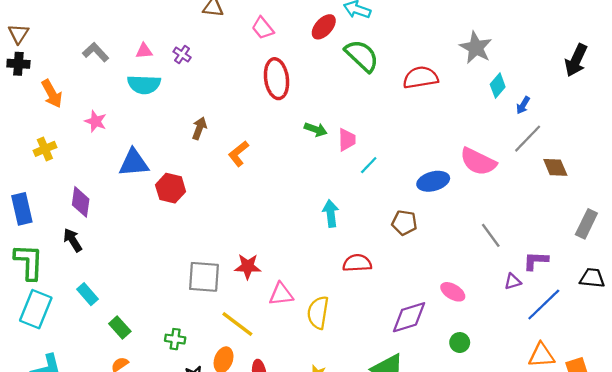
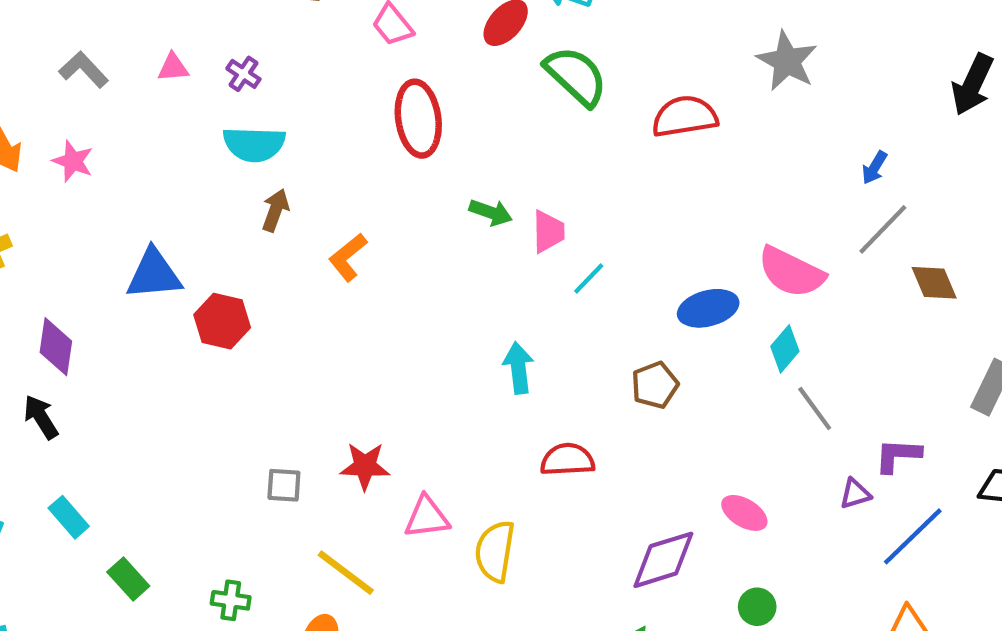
cyan semicircle: (144, 84) -> (254, 144), moved
cyan diamond: (498, 86) -> (785, 349), moved
pink star: (96, 121) -> (73, 161), moved
brown pentagon: (404, 223) -> (655, 385), turned -30
gray square: (204, 277) -> (284, 485), size x0.6

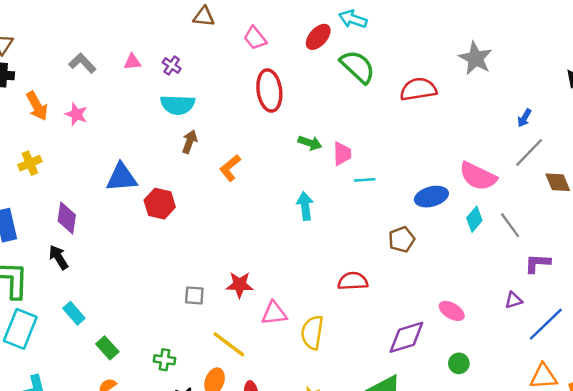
cyan line: (589, 278) -> (365, 180), turned 42
cyan arrow: (518, 368) -> (305, 206), moved
gray line: (815, 409) -> (510, 225), moved
purple L-shape: (898, 455) -> (537, 263), moved

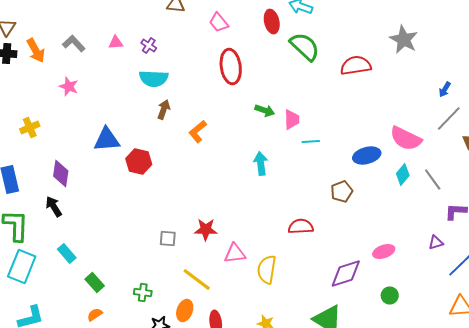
red ellipse: (318, 37) -> (272, 22), turned -55
orange arrow: (37, 106) -> (36, 50), moved
pink ellipse: (452, 311) -> (384, 252), turned -50

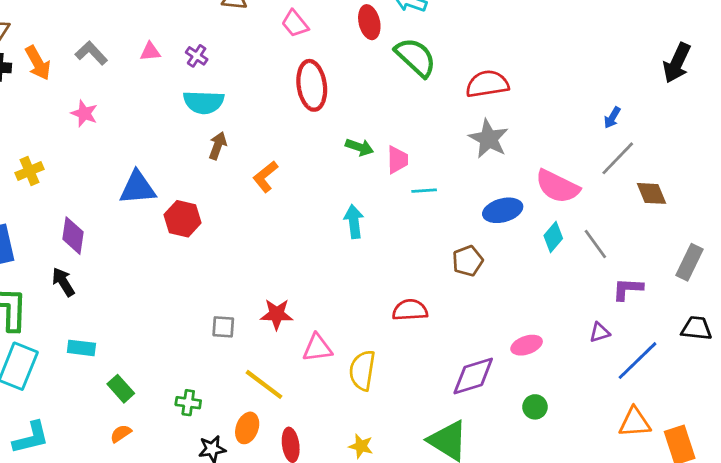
gray star: (404, 40) -> (489, 139), moved
cyan rectangle: (67, 254) -> (81, 348), turned -42

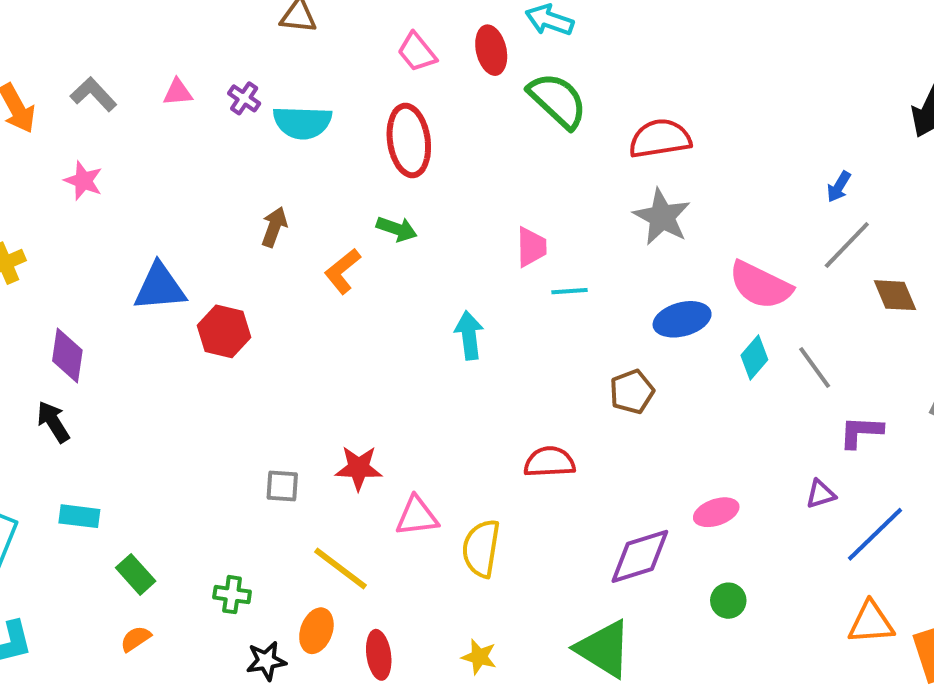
pink trapezoid: (295, 24) -> (417, 52), moved
cyan semicircle: (204, 102) -> (302, 122), moved
green arrow: (359, 147) -> (397, 229), moved

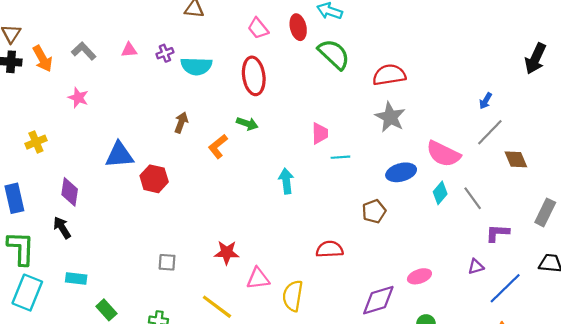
purple cross: (244, 98) -> (165, 53), turned 35
gray square: (282, 486) -> (167, 262), moved

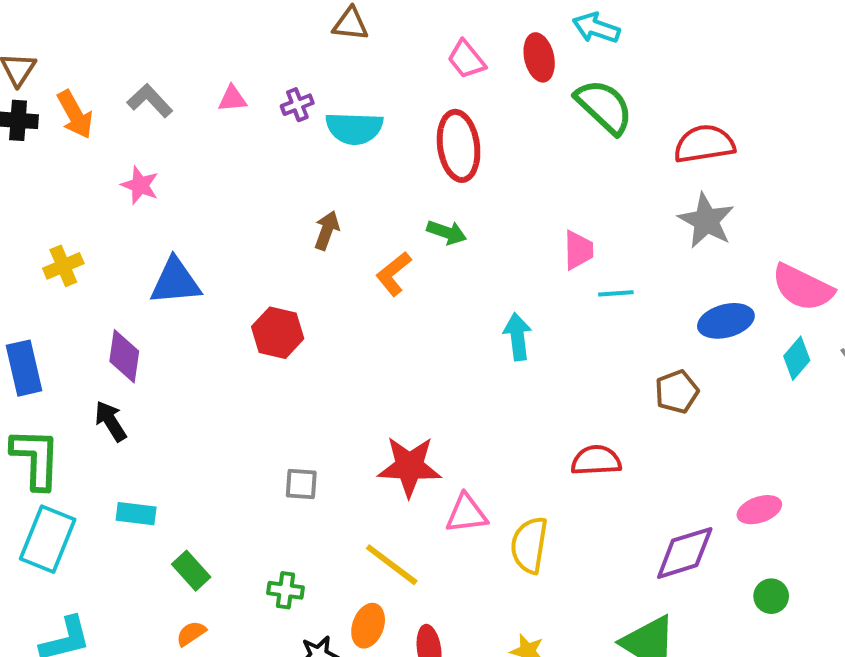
blue triangle: (119, 155) -> (175, 282), moved
red star: (227, 252) -> (409, 466), size x1.4

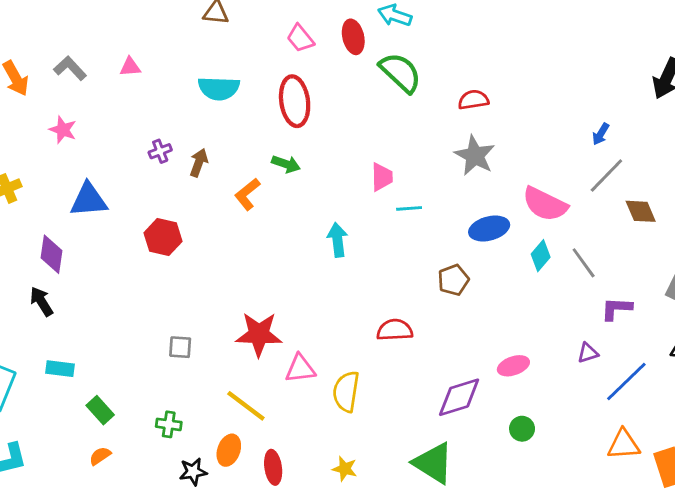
purple cross: (297, 105) -> (160, 151), moved
red semicircle: (704, 144) -> (473, 100), size x0.7

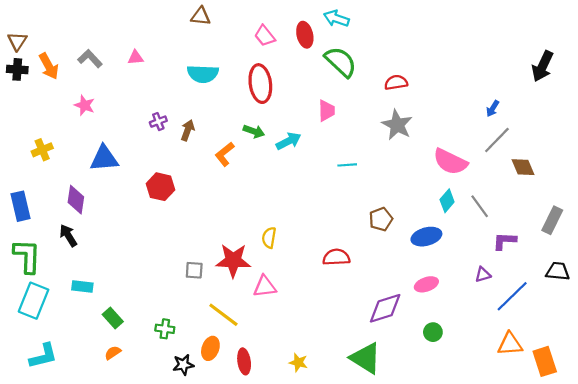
pink trapezoid: (382, 177) -> (327, 111), moved
blue ellipse: (489, 228) -> (426, 237), moved
cyan arrow: (338, 240) -> (289, 141), moved, turned 70
gray square: (180, 347) -> (194, 270), moved
yellow semicircle: (346, 392) -> (269, 238), moved, size x0.7

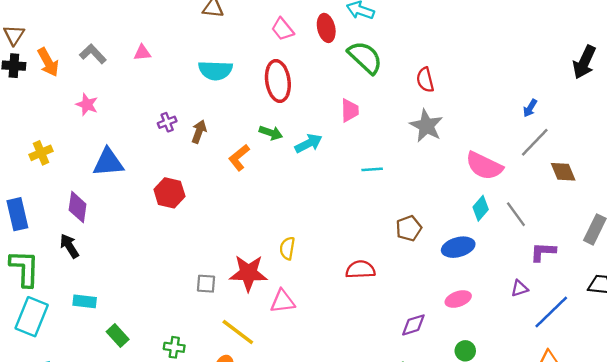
red semicircle: (396, 82) -> (425, 80), turned -95
purple diamond: (385, 308) -> (413, 325), size x0.7

